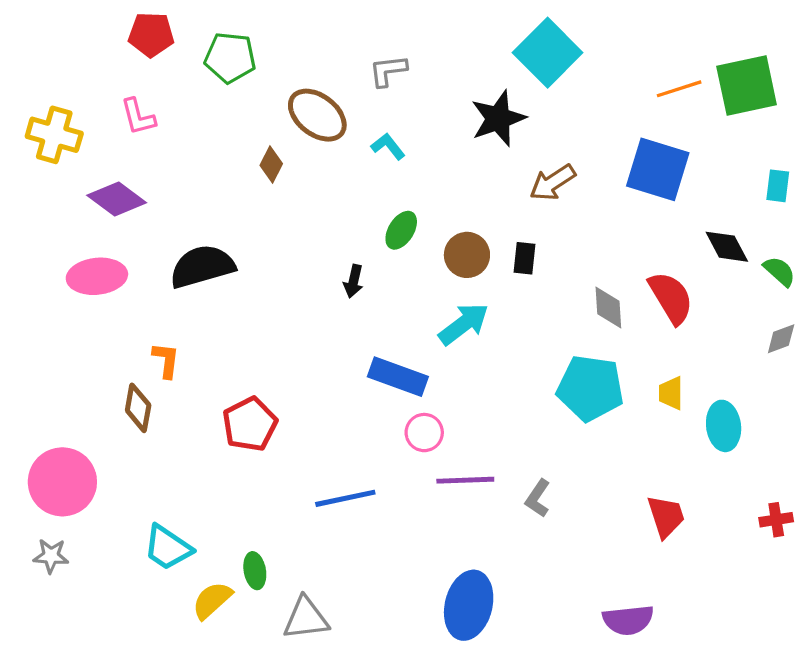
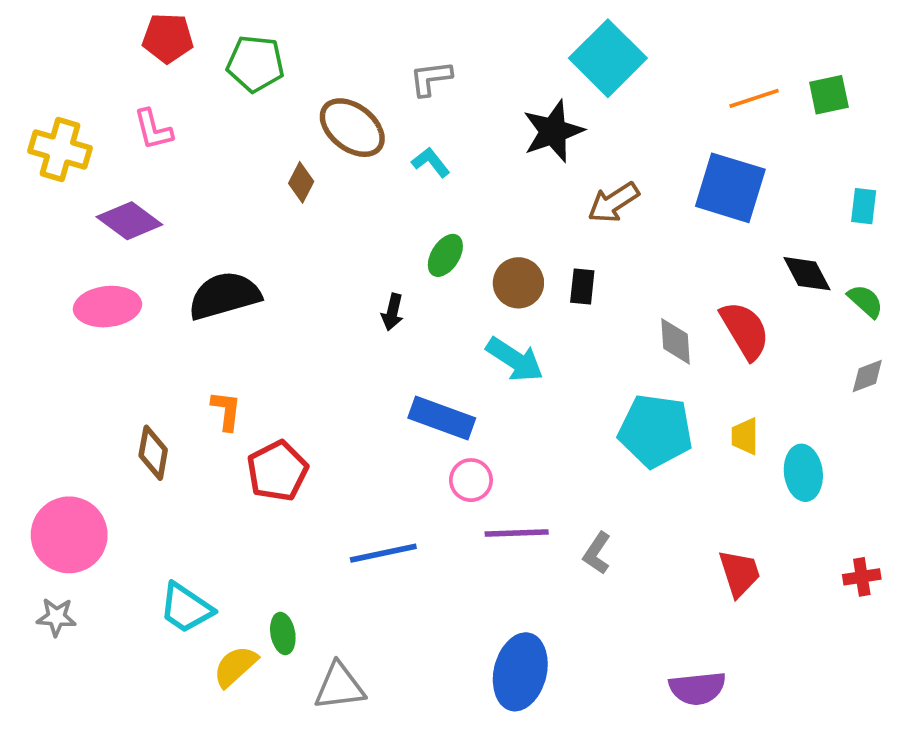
green square: (747, 86) -> (829, 95), size x0.6
cyan arrow: (464, 324) -> (515, 360), turned 70
orange L-shape: (166, 360) -> (226, 411), moved

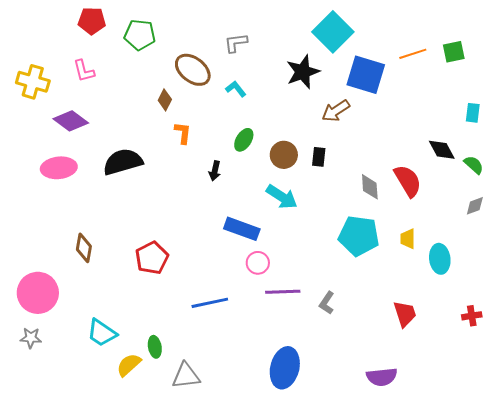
blue square: (730, 188) -> (366, 75), moved
orange L-shape: (226, 411) -> (183, 133), moved

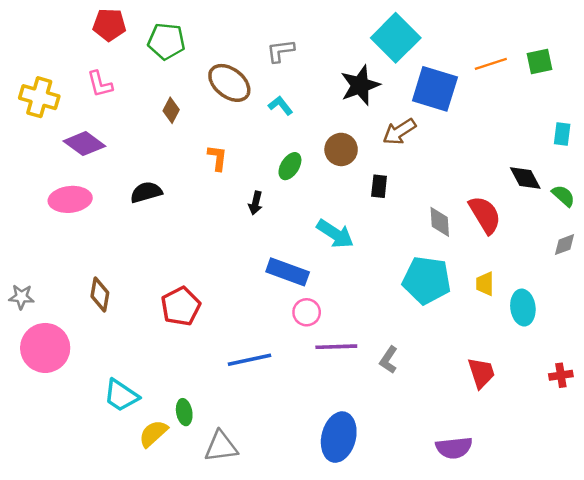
brown diamond: (165, 100) -> (171, 110), moved
brown circle: (284, 155) -> (341, 149), moved
black semicircle: (123, 162) -> (146, 192), size x0.7
gray star: (31, 338) -> (21, 297), moved

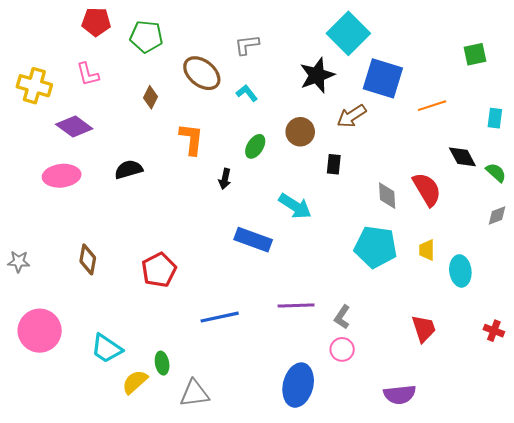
orange line: (491, 64) -> (432, 106), moved
orange L-shape: (217, 158) -> (191, 139), size x1.4
pink circle: (307, 312) -> (342, 349), moved
pink circle: (45, 348) -> (40, 331), moved
red cross: (561, 375) -> (494, 331), turned 30

